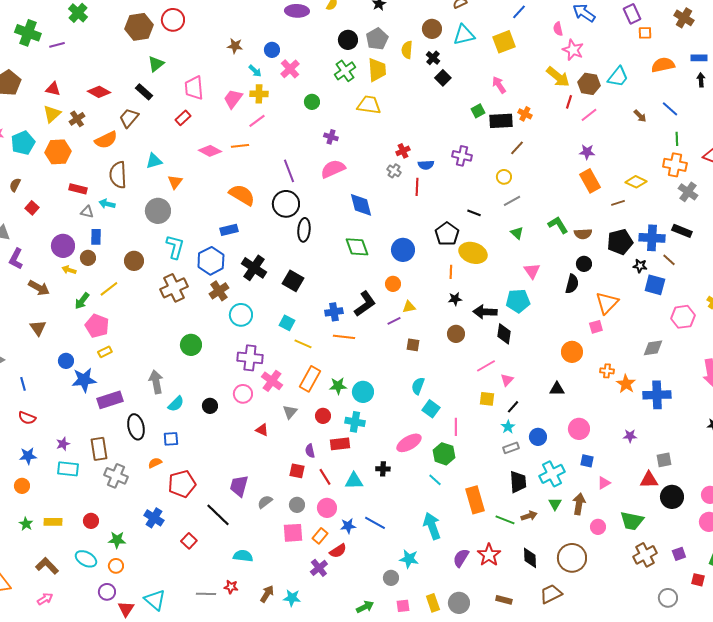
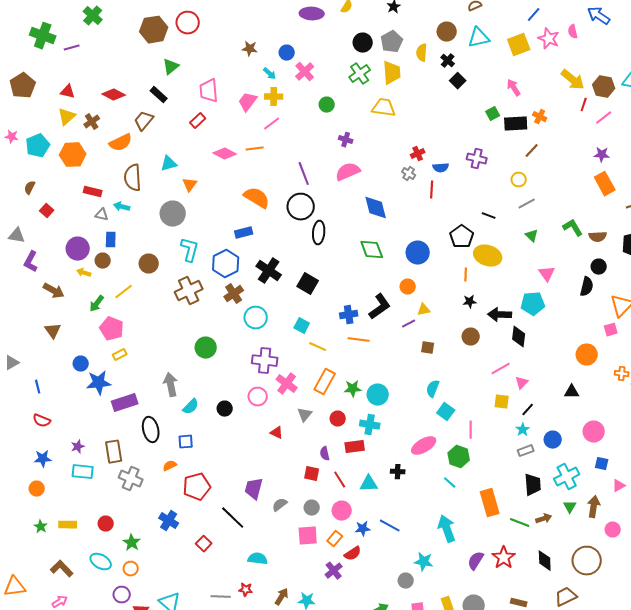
pink star: (573, 50) -> (549, 39), moved
green star: (117, 540) -> (132, 543), turned 30

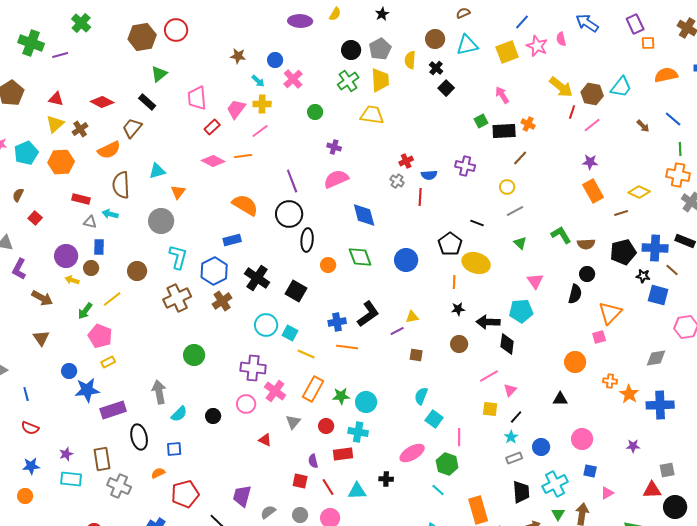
red rectangle: (198, 121) -> (212, 127), moved
orange circle: (408, 287) -> (328, 265), moved
cyan circle: (256, 318) -> (266, 325), moved

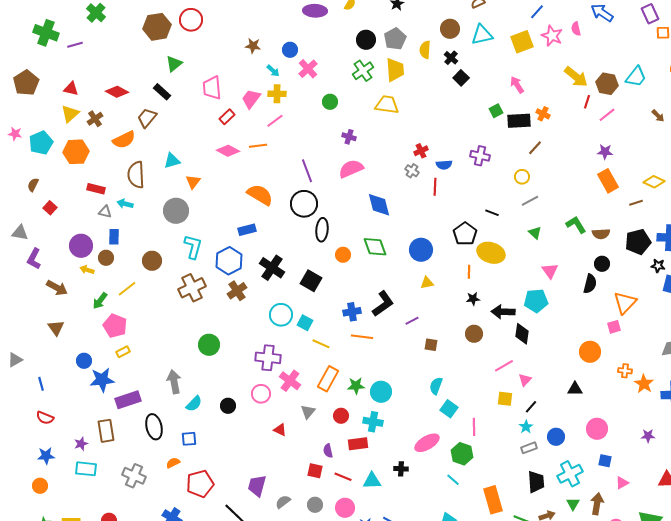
yellow triangle: (412, 317) -> (427, 283), moved
brown rectangle: (102, 459) -> (106, 431), moved
red line: (328, 487) -> (343, 477), turned -36

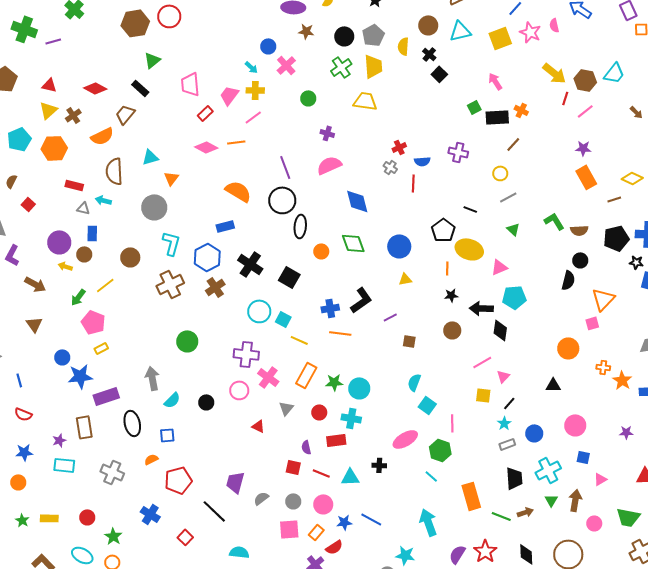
brown star: (253, 46) -> (306, 31), moved
pink triangle: (550, 271) -> (499, 267), moved, turned 42

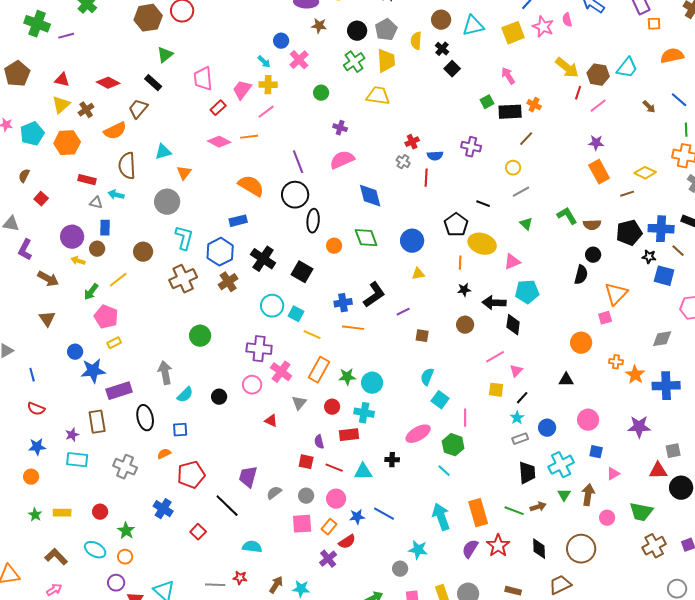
purple star: (626, 432) -> (639, 427), size x1.6
orange rectangle: (471, 496) -> (478, 513), moved

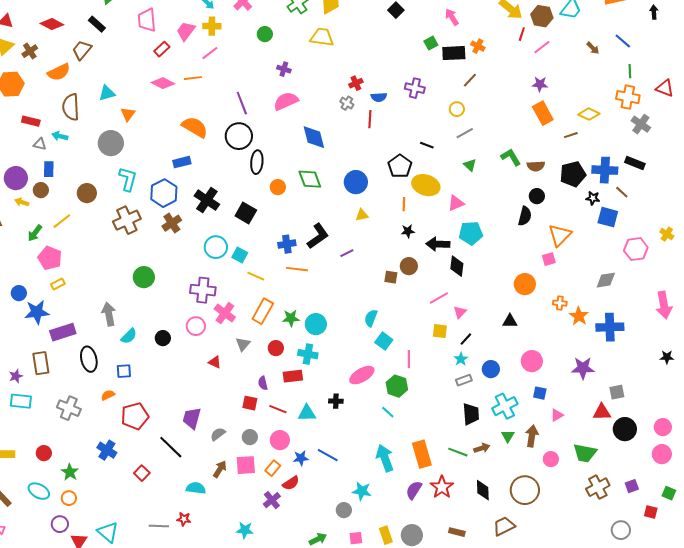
brown square: (422, 336) -> (391, 277), moved
brown arrow: (276, 585) -> (220, 469), moved

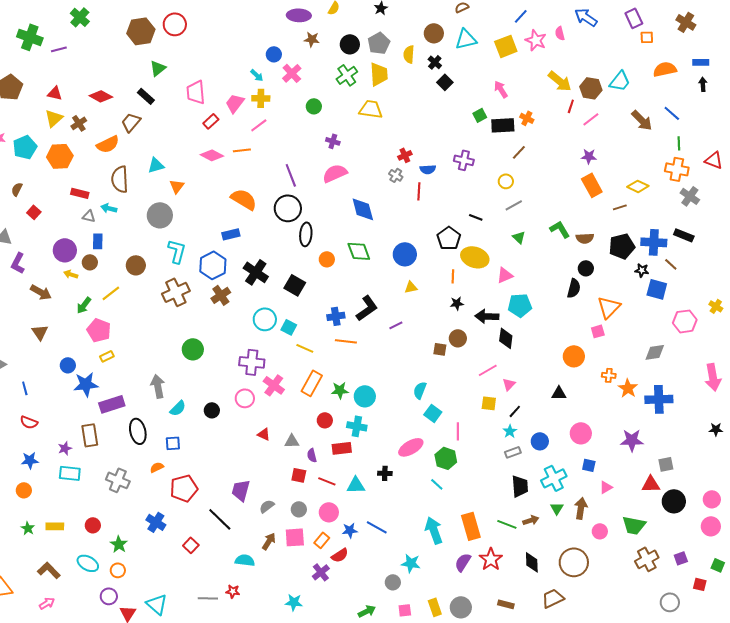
brown arrow: (593, 48) -> (642, 120), size x1.6
gray triangle: (243, 344) -> (292, 441), moved, turned 49

